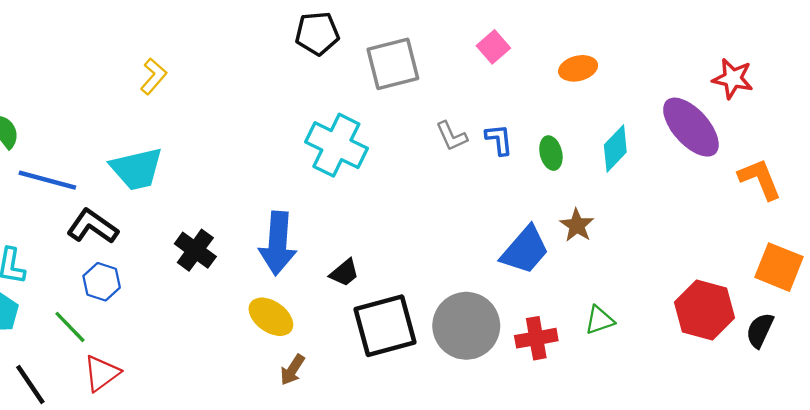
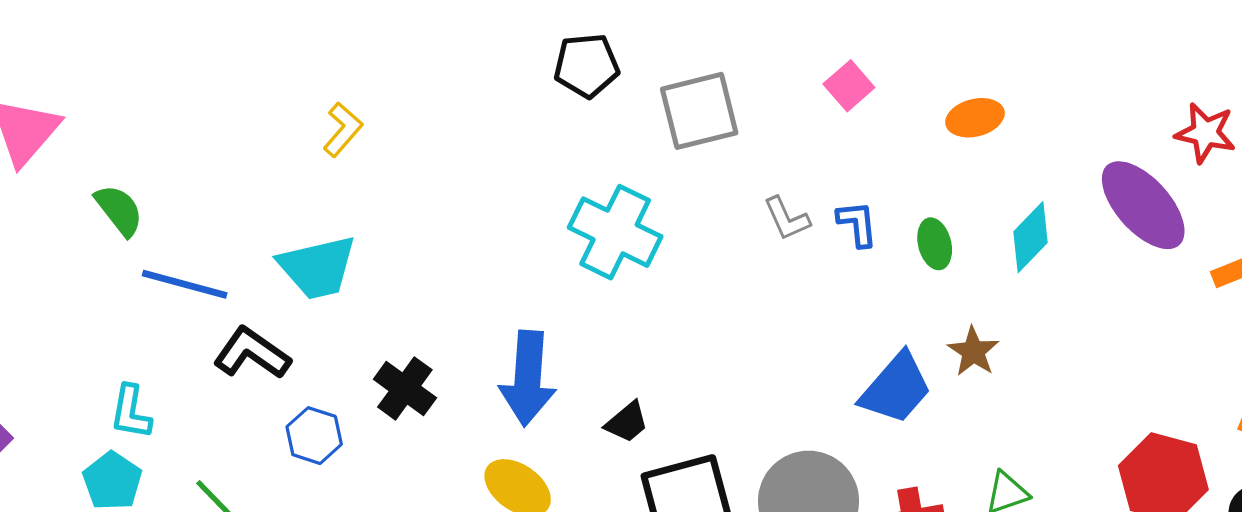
blue hexagon: (102, 282) -> (314, 436), moved

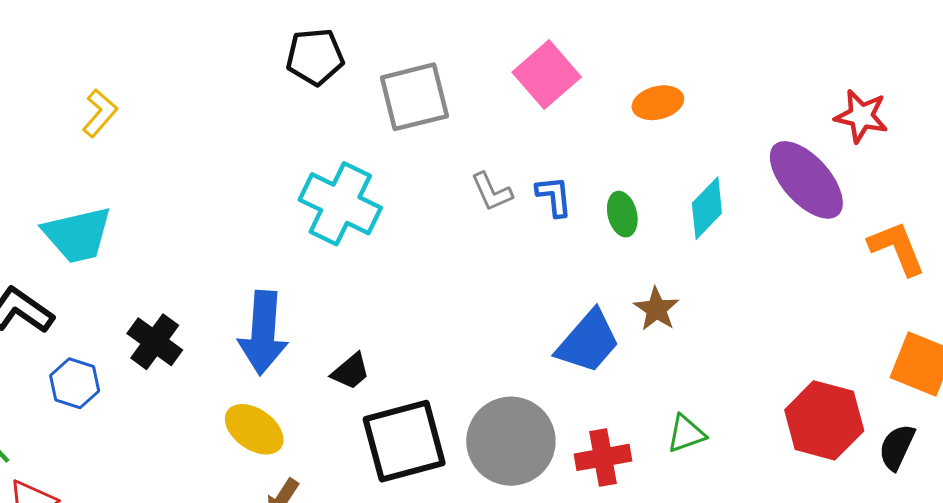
pink square: (849, 86) -> (547, 75), size x1.5

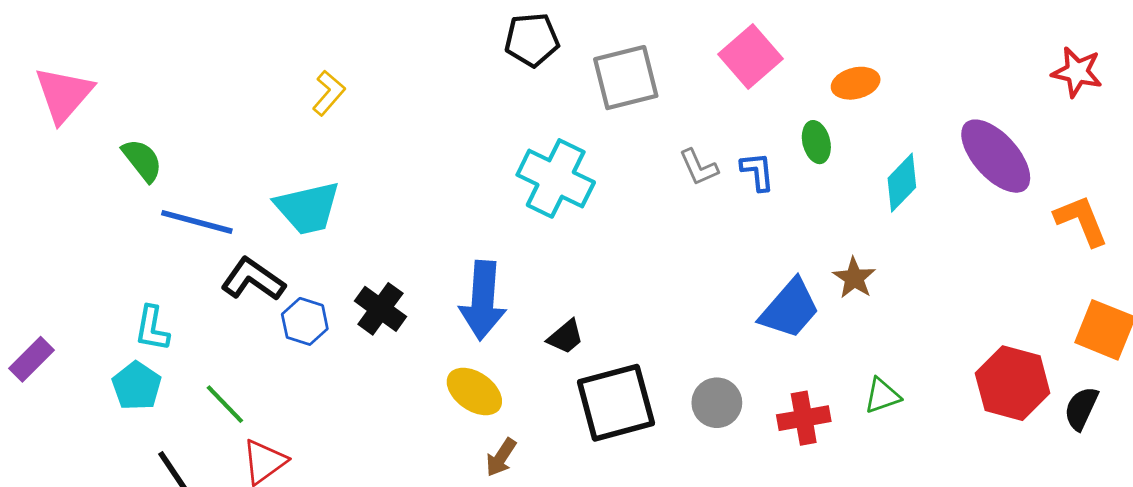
red star: (861, 116) -> (1077, 72), moved
green ellipse: (622, 214) -> (816, 142), moved
blue hexagon: (75, 383) -> (305, 321), moved
gray circle: (511, 441) -> (717, 403), size x0.6

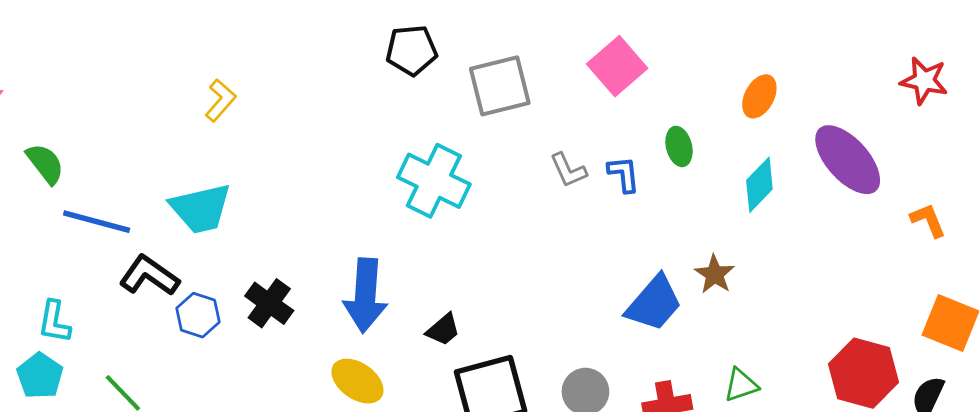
orange ellipse: (856, 83) -> (759, 96), moved, turned -48
orange L-shape: (1081, 221) -> (928, 220), size x0.7

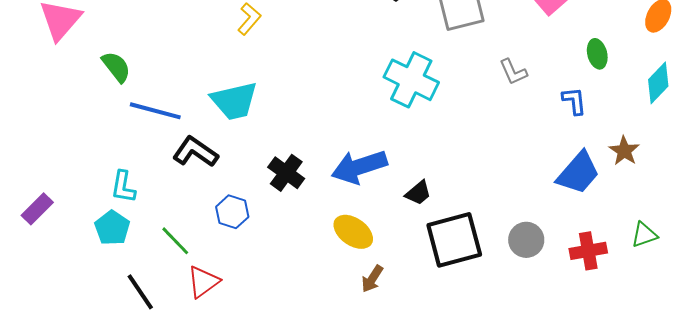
blue L-shape: (624, 174) -> (574, 101), moved
blue arrow: (365, 295) -> (359, 167), turned 68
blue hexagon: (198, 315) -> (232, 212), moved

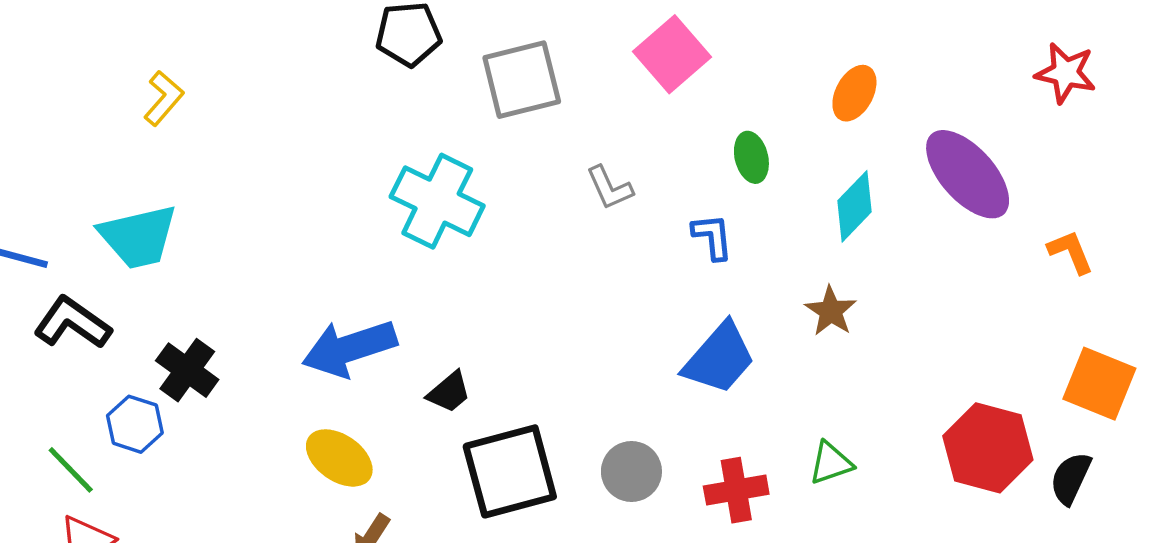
brown star: (624, 151) -> (831, 311), moved
black cross: (286, 173) -> (187, 370), moved
green line: (175, 241) -> (71, 470), moved

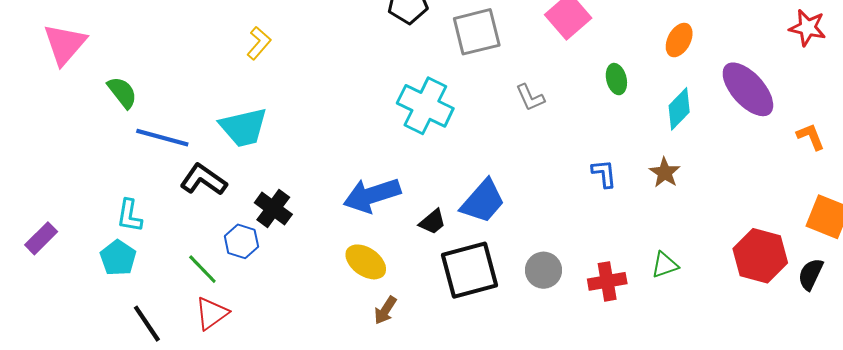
blue L-shape: (713, 237) -> (604, 174), moved
blue trapezoid: (719, 358) -> (483, 201), moved

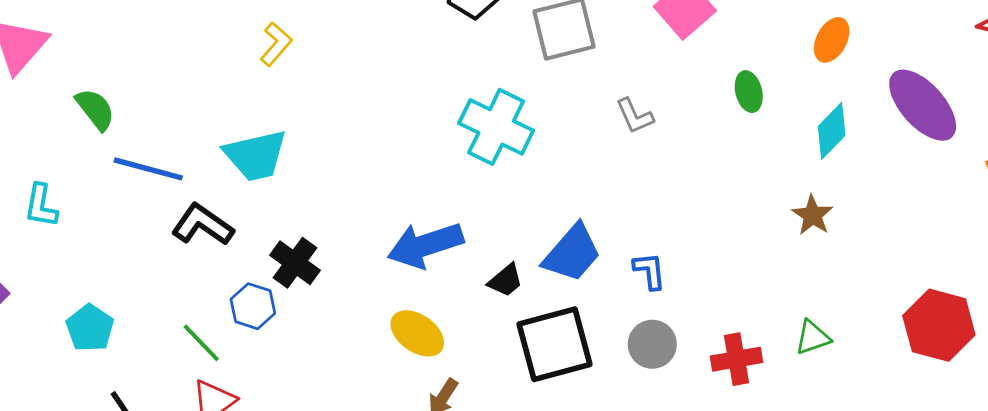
blue L-shape: (604, 174) -> (650, 271), moved
cyan L-shape: (129, 216) -> (41, 206), moved

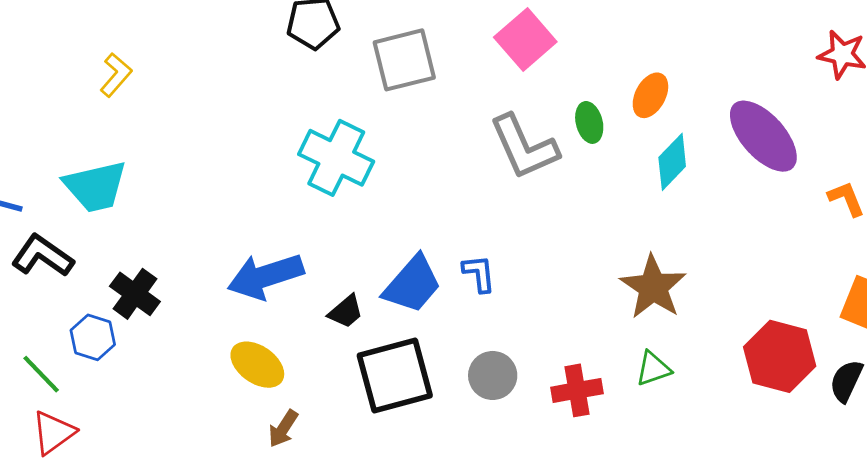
orange ellipse: (832, 40) -> (650, 95), moved
gray L-shape: (635, 116) -> (524, 147), moved, size x1.8
brown star: (813, 215) -> (653, 287), moved, size x1.6
blue L-shape: (650, 271) -> (479, 273), moved

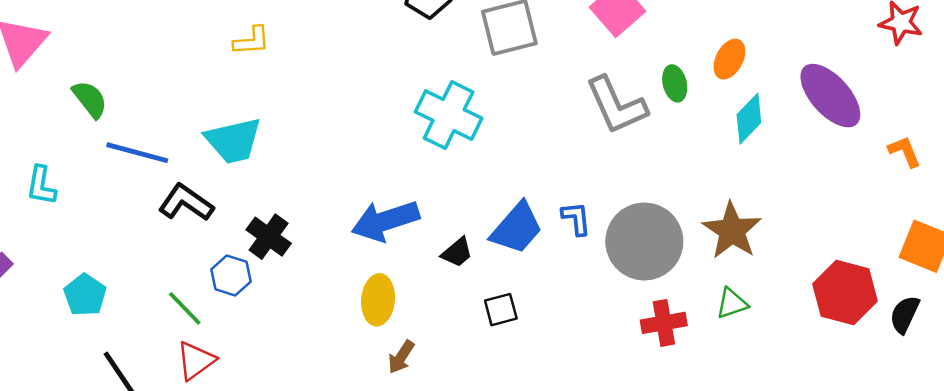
yellow L-shape: (116, 75) -> (252, 41), turned 45
yellow ellipse: (257, 365) -> (378, 300), turned 60
black square: (395, 375) -> (501, 310), size x0.5
gray circle: (493, 375) -> (644, 241), moved, size x1.8

